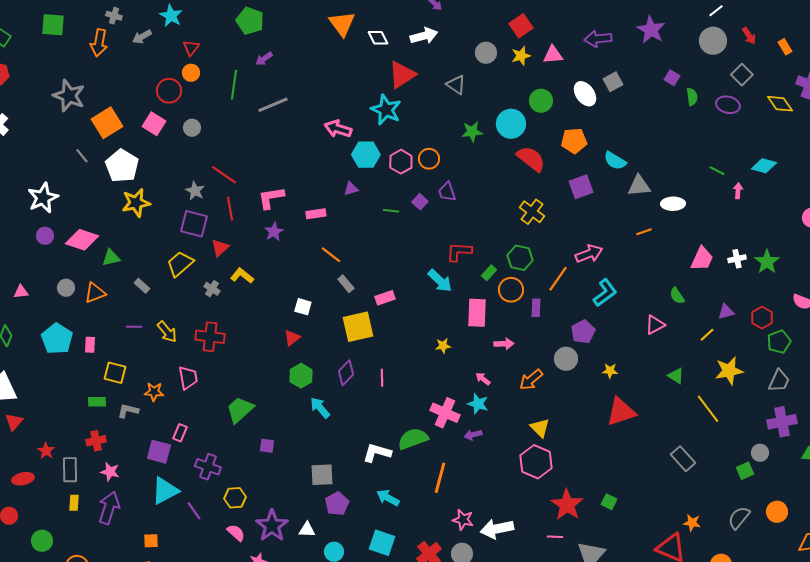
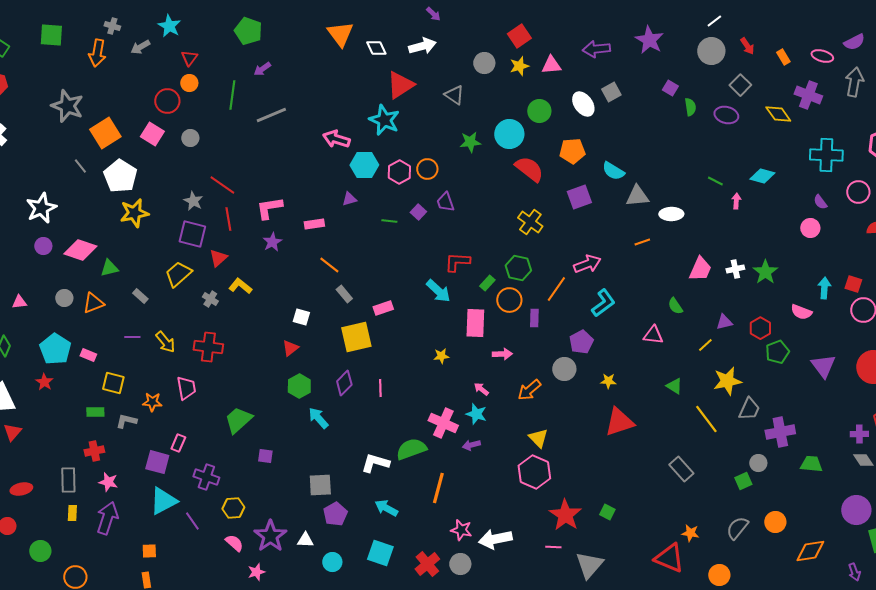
pink triangle: (655, 325) -> (653, 335), turned 35
pink rectangle: (90, 345) -> (88, 355), turned -70
gray trapezoid: (779, 381) -> (749, 409), moved
red star: (46, 451) -> (44, 382), moved

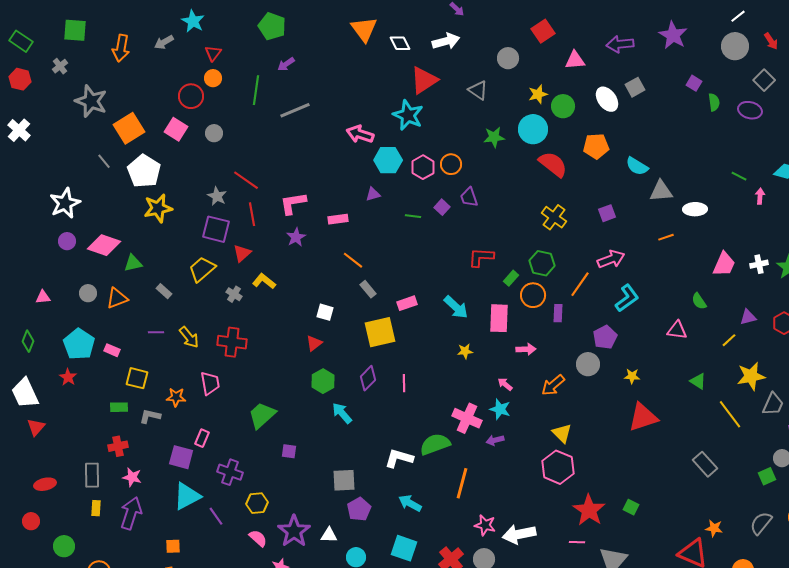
gray cross: (112, 26) -> (60, 66), moved, turned 35
yellow star: (519, 66) -> (538, 94), moved
purple square: (579, 197) -> (607, 213), moved, size x0.7
cyan arrow: (438, 291) -> (456, 307), moved

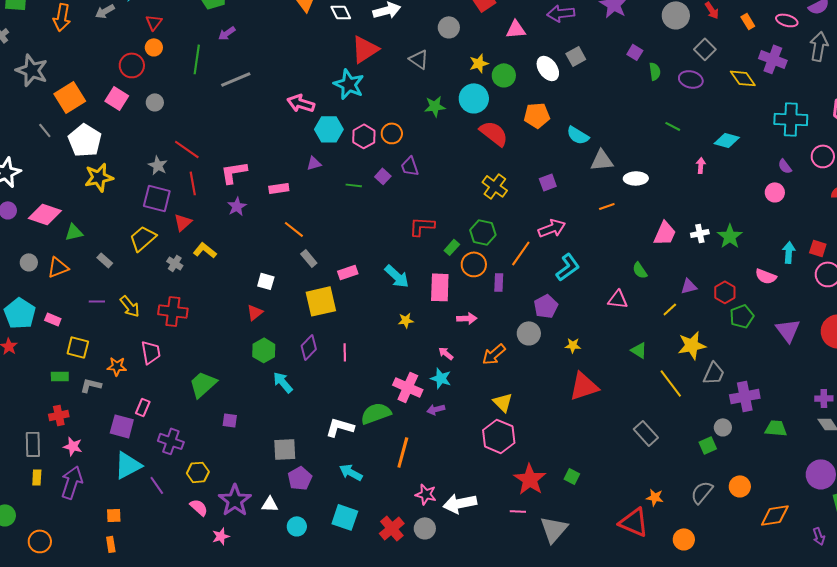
green line: (739, 176) -> (673, 126), moved

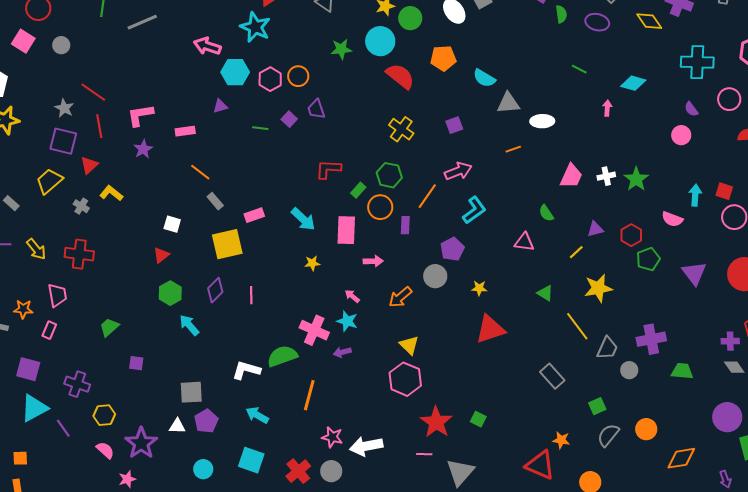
gray trapezoid: (714, 373) -> (607, 348), moved
green trapezoid: (203, 384) -> (109, 327), size x0.7
pink rectangle: (143, 407) -> (49, 330), moved
green square: (708, 445) -> (597, 406), moved
white triangle: (270, 504) -> (177, 426), moved

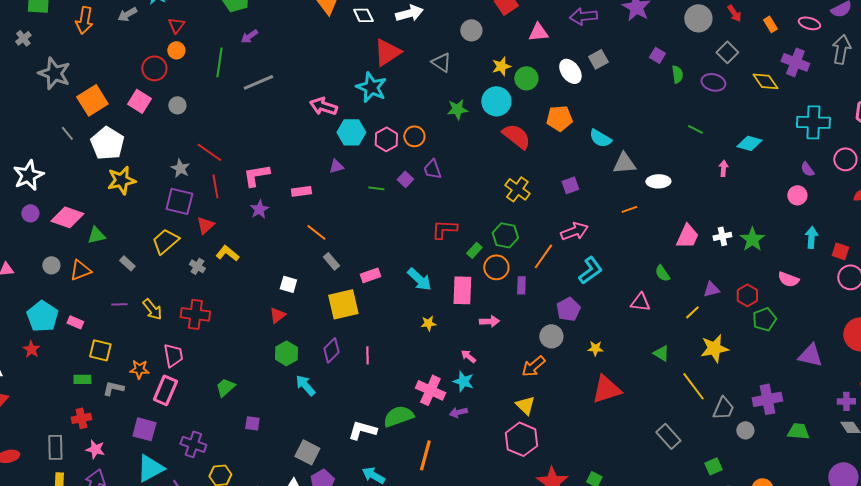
cyan arrow: (695, 195) -> (811, 237), moved
purple triangle: (694, 273) -> (810, 355), moved, turned -40
orange arrow: (400, 297) -> (533, 366), moved
pink rectangle: (49, 330) -> (165, 390), size x1.6
gray square: (191, 392) -> (307, 452), turned 30

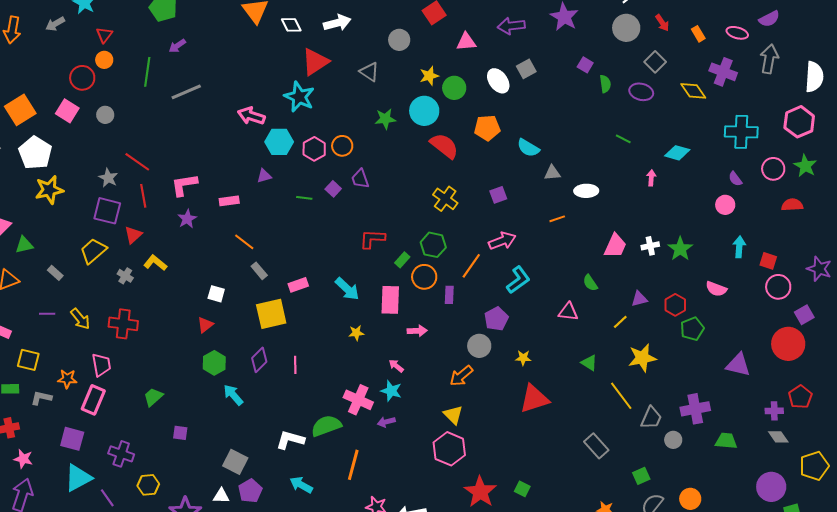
gray triangle: (624, 163) -> (552, 173), size x0.7

